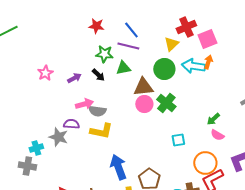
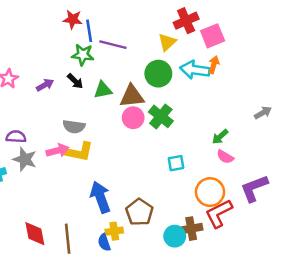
blue line: (131, 30) -> (89, 31), moved, turned 30
green triangle: (123, 68) -> (103, 90), moved
pink arrow: (84, 104) -> (58, 150), moved
purple semicircle: (71, 124) -> (16, 137), moved

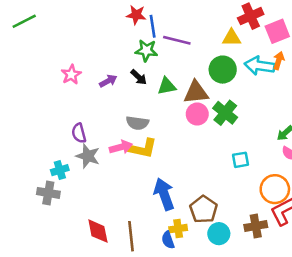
yellow triangle: (167, 42) -> (232, 38), turned 42
purple semicircle: (16, 137) -> (79, 133), turned -108
cyan circle: (175, 236) -> (219, 234), moved

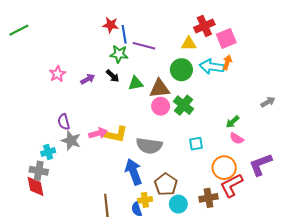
gray semicircle: (137, 123) -> (149, 146), moved, size x1.4
red diamond: (98, 231) -> (36, 186), moved

